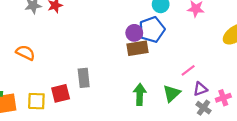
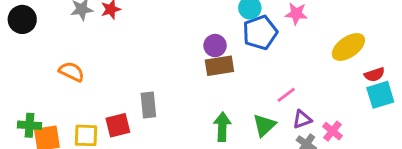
blue pentagon: (152, 30) -> (260, 32), moved
pink cross: (223, 98) -> (332, 131), turned -32

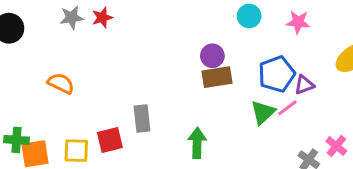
blue pentagon: (260, 32) -> (277, 74), moved
purple triangle: (302, 119) -> (304, 85), moved
green triangle: (264, 125) -> (263, 112), moved
green arrow: (222, 127) -> (197, 143), moved

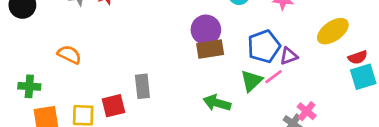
purple circle: (212, 56) -> (206, 30), size x1.4
green cross: (17, 140) -> (29, 86), moved
green arrow: (197, 143) -> (217, 103), moved, turned -76
pink cross: (336, 146) -> (307, 111), moved

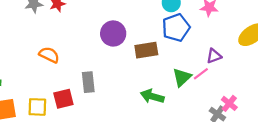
purple circle: (206, 30) -> (113, 33), moved
blue pentagon: (264, 46) -> (176, 28), moved
orange semicircle: (69, 55) -> (49, 55), moved

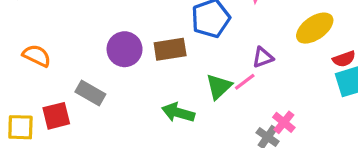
purple circle: (113, 33) -> (125, 49), moved
gray rectangle: (88, 82) -> (90, 93), turned -54

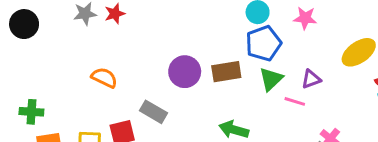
pink line: (245, 82) -> (295, 101), turned 54
green triangle: (219, 87) -> (271, 79), moved

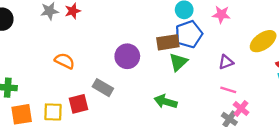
brown rectangle: (226, 72) -> (168, 42), moved
green triangle: (271, 79) -> (178, 62), moved
pink line: (295, 101) -> (228, 90), moved

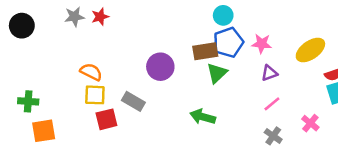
pink star: (221, 14) -> (262, 44), moved
pink line: (228, 90) -> (272, 104), turned -56
pink cross: (241, 108) -> (310, 123), moved
yellow square: (53, 112) -> (95, 95), moved

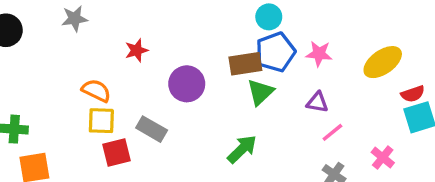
red star: (100, 17) -> (136, 50), moved
purple triangle: (269, 73) -> (317, 102), moved, turned 30
green arrow: (203, 117) -> (242, 149), turned 120

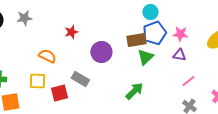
gray star: (75, 19) -> (24, 18), moved
purple triangle: (317, 102) -> (179, 55), moved
yellow square: (101, 121) -> (37, 81), moved

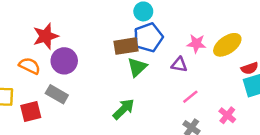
red star: (71, 32) -> (46, 36), size x1.5
pink star: (180, 34) -> (196, 44), moved
purple circle: (101, 52) -> (64, 61), moved
orange semicircle: (47, 56) -> (30, 66), moved

